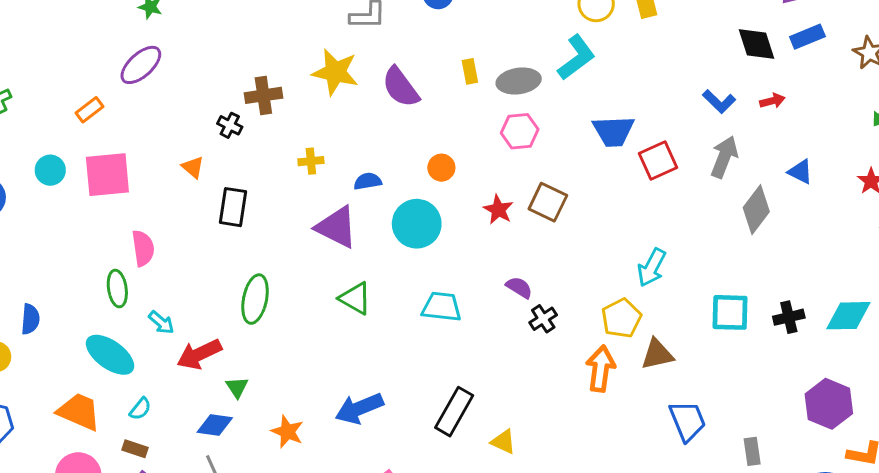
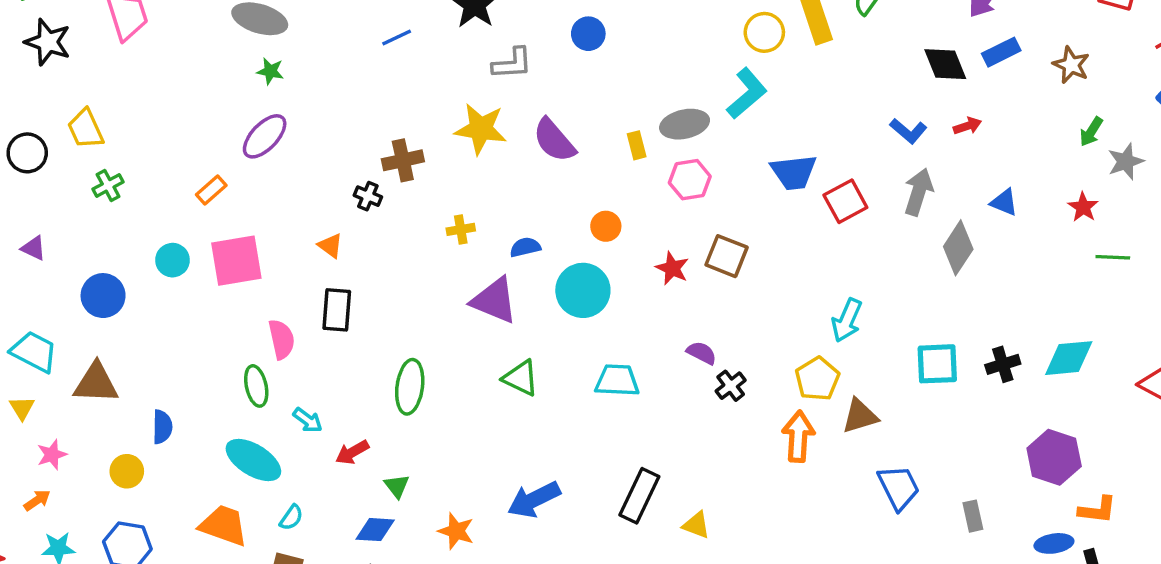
yellow rectangle: (470, 71) -> (637, 145), moved
black rectangle: (233, 207) -> (337, 310), moved
red arrow: (199, 354) -> (352, 452), size x0.7

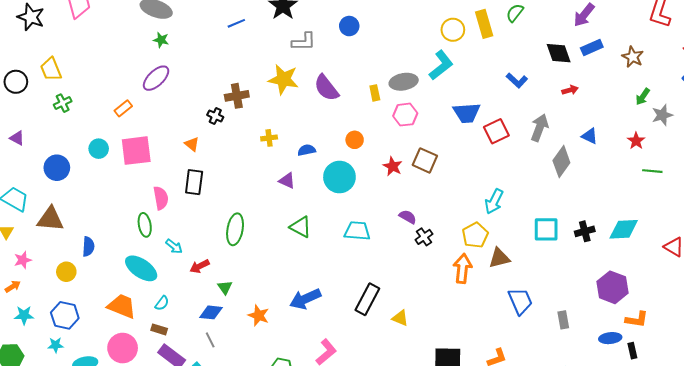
blue L-shape: (908, 131) -> (517, 80), moved
purple triangle: (494, 301) -> (287, 181), size x0.6

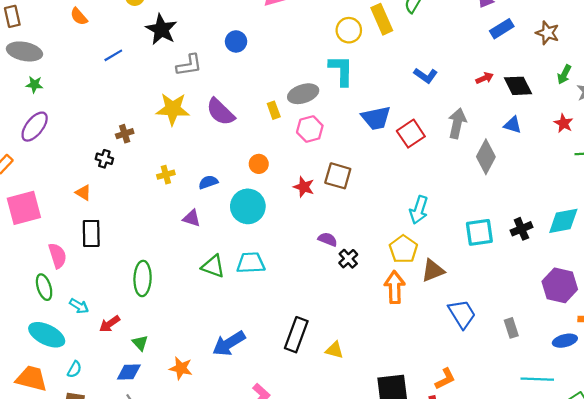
black diamond: (559, 53) -> (518, 86), moved
cyan L-shape: (441, 65) -> (341, 70), turned -44
brown cross: (237, 96) -> (125, 134), size x0.7
cyan trapezoid: (357, 231) -> (251, 263), moved

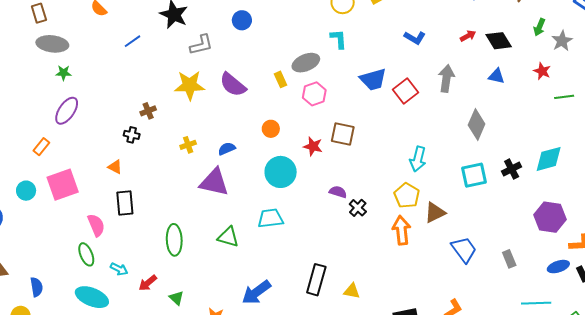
cyan L-shape: (341, 70) -> (338, 39), size x0.7
gray diamond: (486, 157) -> (477, 125), moved
cyan circle: (248, 206) -> (281, 172), moved
purple triangle: (192, 218) -> (214, 182), size x1.8
green triangle: (213, 266) -> (228, 237), moved

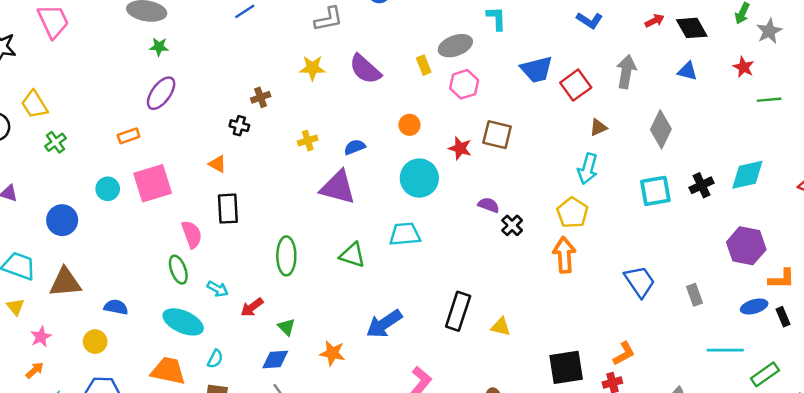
yellow star: (190, 85) -> (312, 68), size x0.7
orange rectangle: (41, 147) -> (129, 136), turned 30
brown triangle: (435, 213) -> (598, 128), moved, size x0.7
blue semicircle: (37, 287) -> (116, 307), turned -72

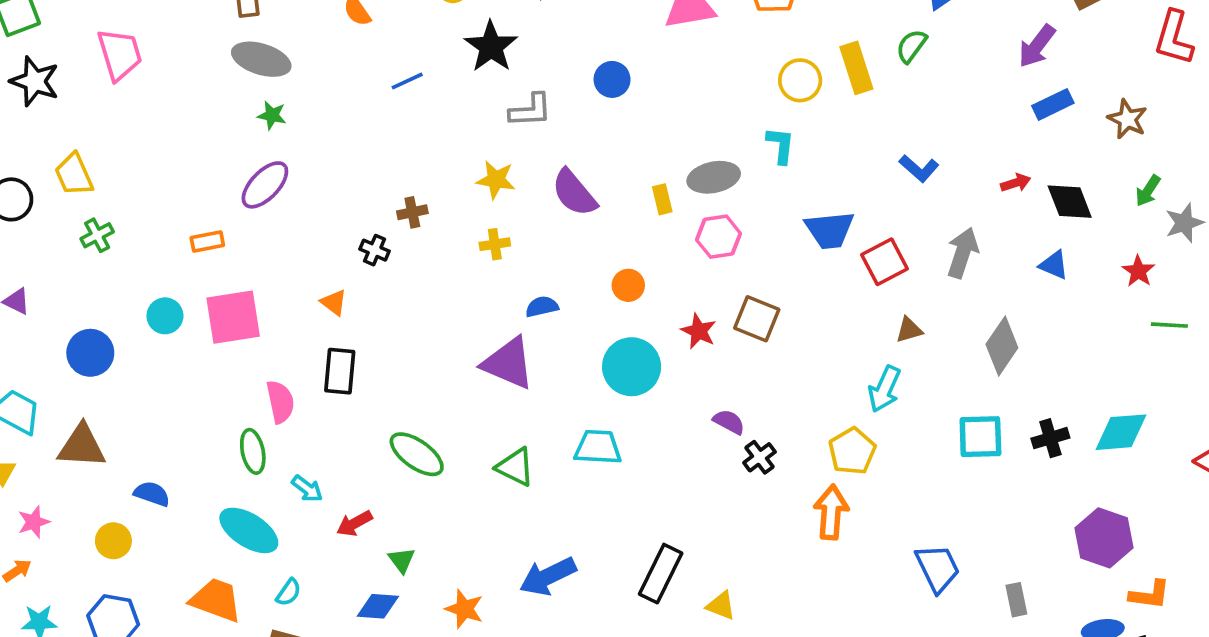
yellow cross: (308, 141) -> (495, 244), moved
green ellipse: (286, 256) -> (417, 454), turned -63

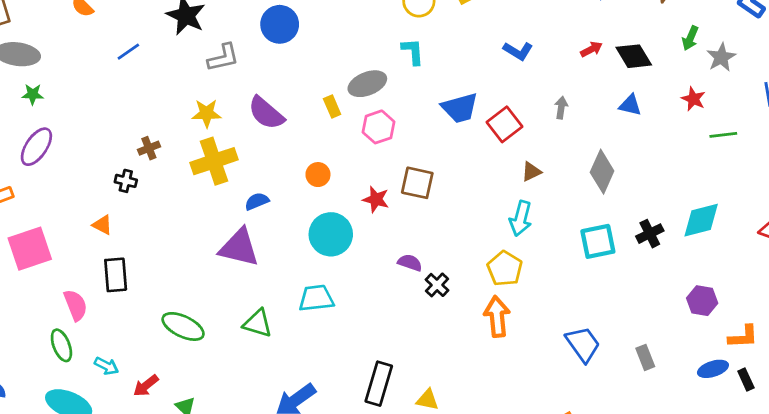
blue circle: (612, 79) -> (280, 24), size x1.4
yellow cross: (495, 244) -> (214, 161), size x2.0
gray arrow: (963, 253) -> (561, 108), size x0.6
purple hexagon: (1104, 538) -> (702, 301), size x0.7

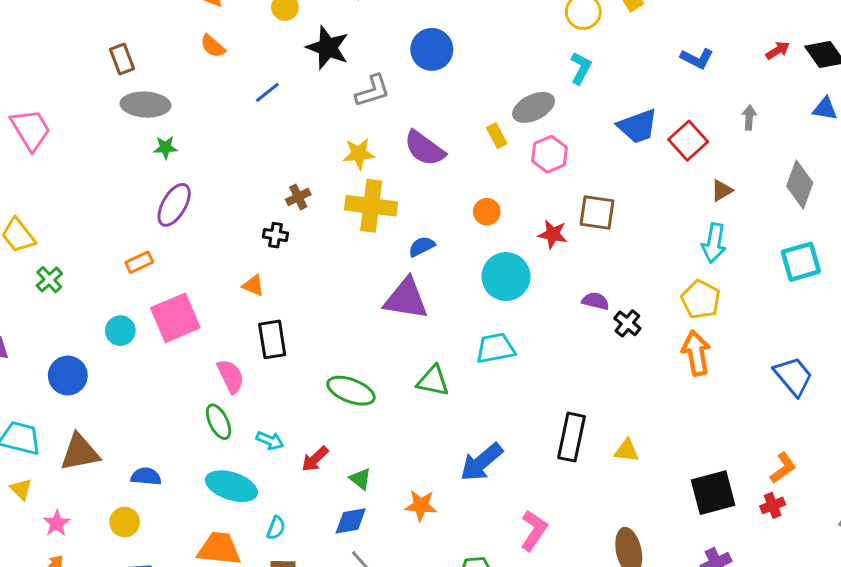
cyan L-shape: (413, 51) -> (581, 68), turned 36
yellow cross: (214, 161) -> (371, 206), turned 30

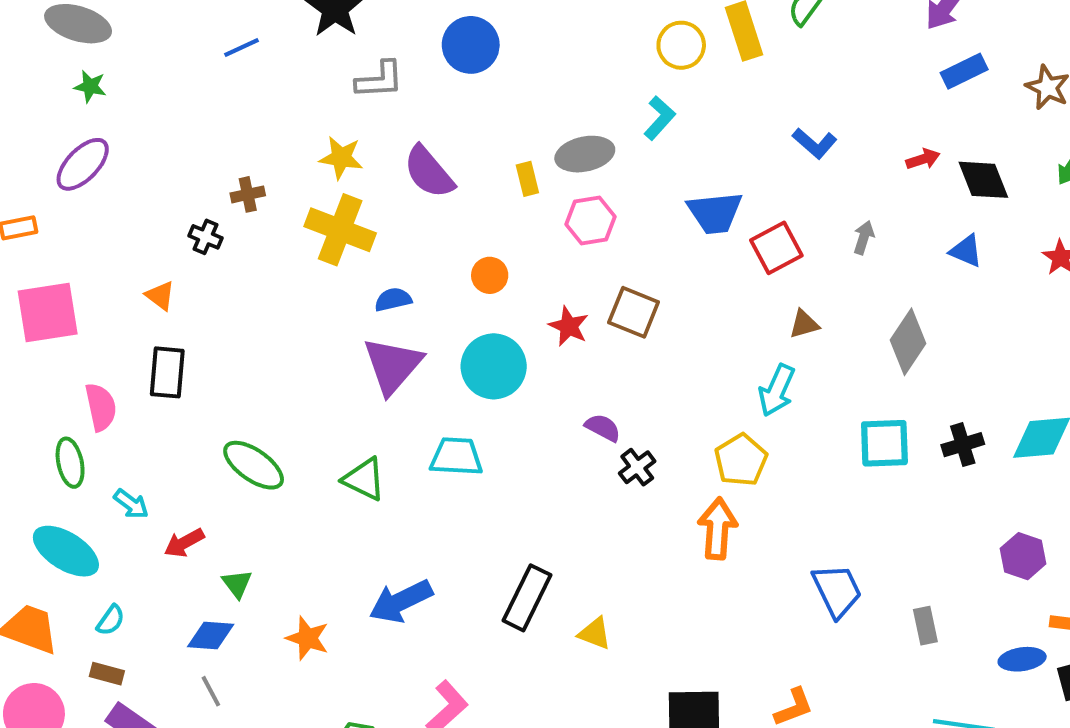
purple triangle: (406, 299) -> (393, 366), moved, turned 48

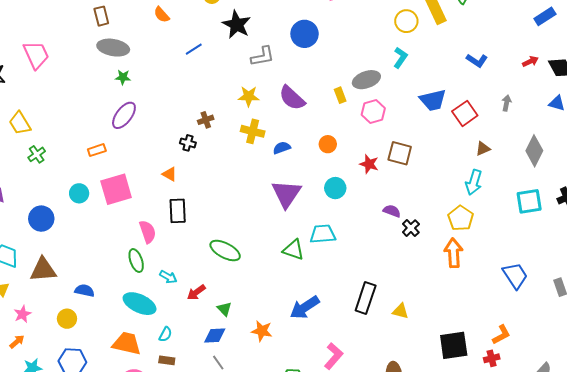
yellow cross: (340, 230) -> (253, 131), size x0.7
blue semicircle: (393, 300) -> (282, 148), moved
cyan circle: (494, 366) -> (335, 188), size x0.7
green triangle: (364, 479) -> (293, 250), moved

